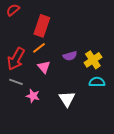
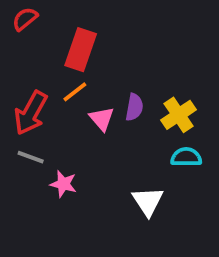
purple semicircle: (70, 56) -> (134, 107), turned -64
pink triangle: (44, 67) -> (102, 119), moved
white triangle: (67, 99) -> (148, 201), moved

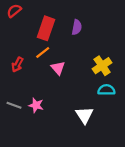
purple semicircle: (134, 107) -> (77, 27), moved
red arrow: (31, 113) -> (17, 65), size x0.6
gray line: (31, 157) -> (14, 105), moved

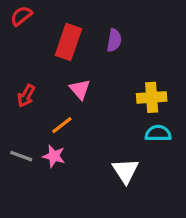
orange line: (43, 53) -> (62, 125), moved
yellow cross: (102, 66) -> (152, 97), turned 30
pink triangle: (58, 68) -> (80, 89), moved

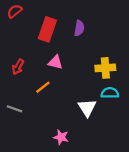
pink triangle: (80, 89) -> (55, 62), turned -35
pink star: (54, 156) -> (61, 137), moved
white triangle: (126, 171) -> (87, 108), moved

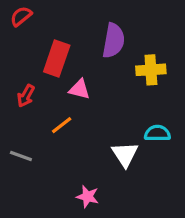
purple semicircle: (79, 28) -> (114, 41), size x1.5
red rectangle: (47, 29) -> (57, 58), moved
yellow cross: (105, 68) -> (151, 70), moved

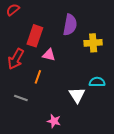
red arrow: (26, 96) -> (16, 59), size x1.5
orange line: (62, 125) -> (38, 77), turned -32
gray line: (21, 156) -> (21, 98), moved

